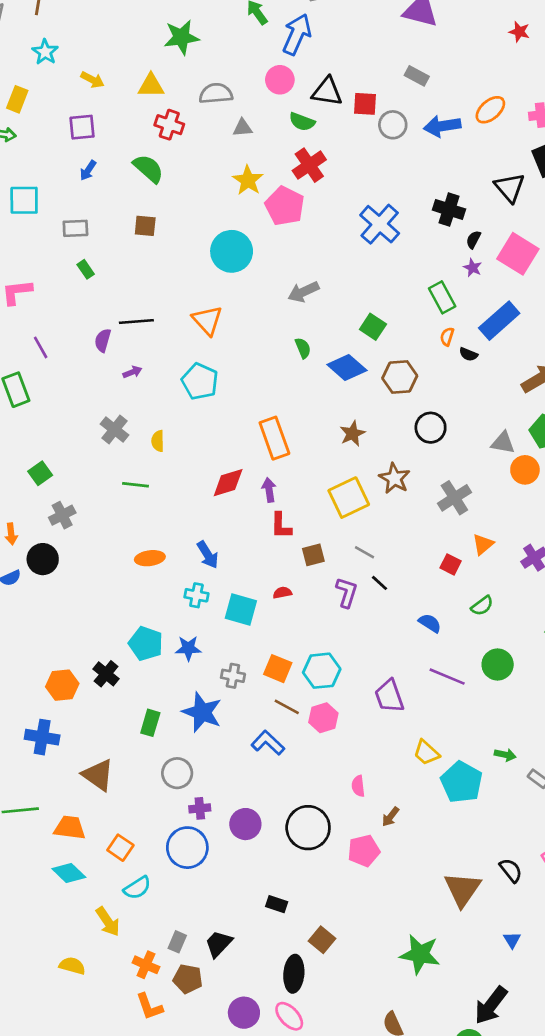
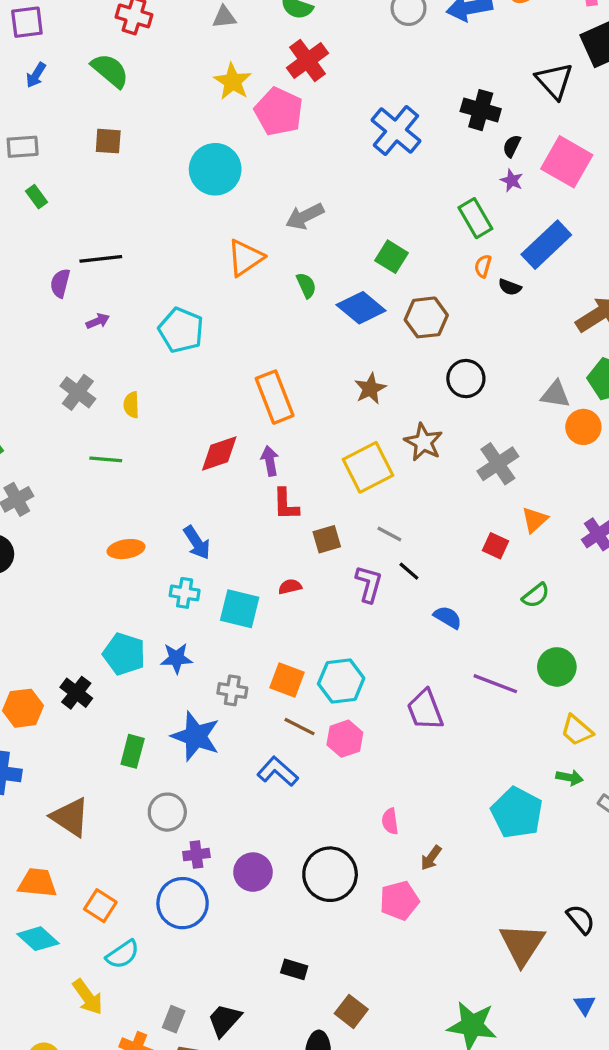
orange triangle: (207, 320) -> (245, 258), moved, turned 40
blue semicircle: (430, 623) -> (448, 617), moved
yellow trapezoid: (426, 753) -> (577, 730), moved

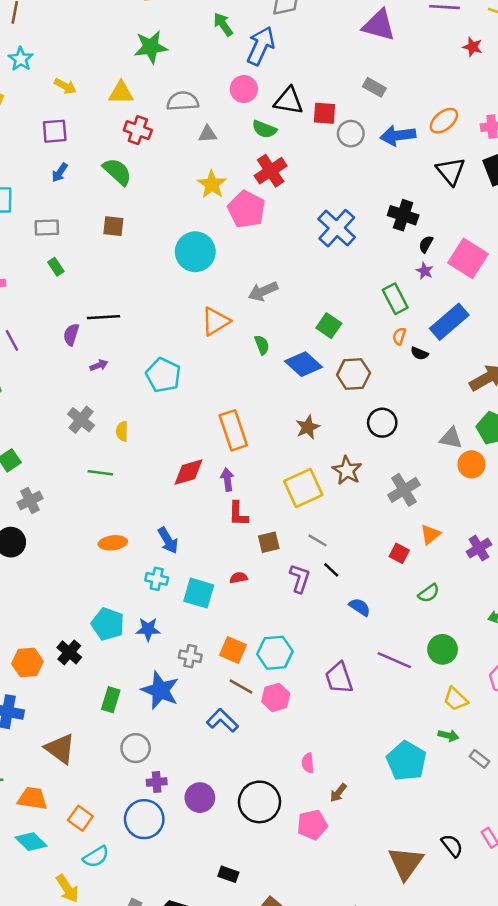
black triangle: (554, 81) -> (451, 171), moved

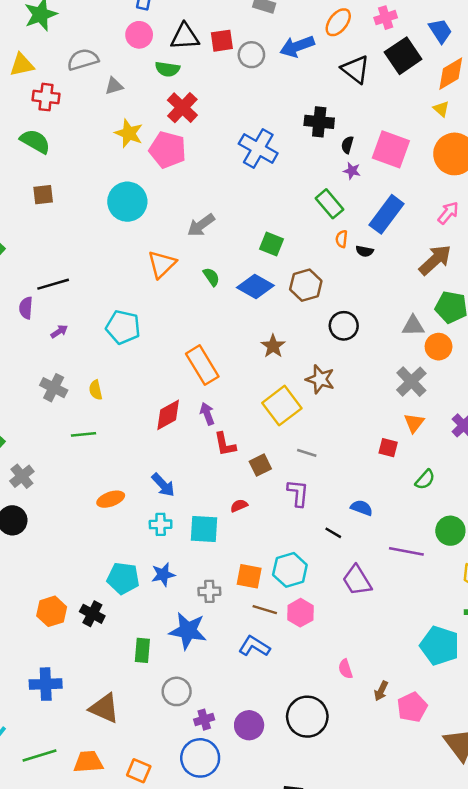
gray cross: (404, 490) -> (411, 382), moved
black line: (331, 570) -> (333, 533), moved
orange hexagon: (27, 662) -> (52, 611), moved
pink pentagon: (312, 825) -> (412, 707), moved

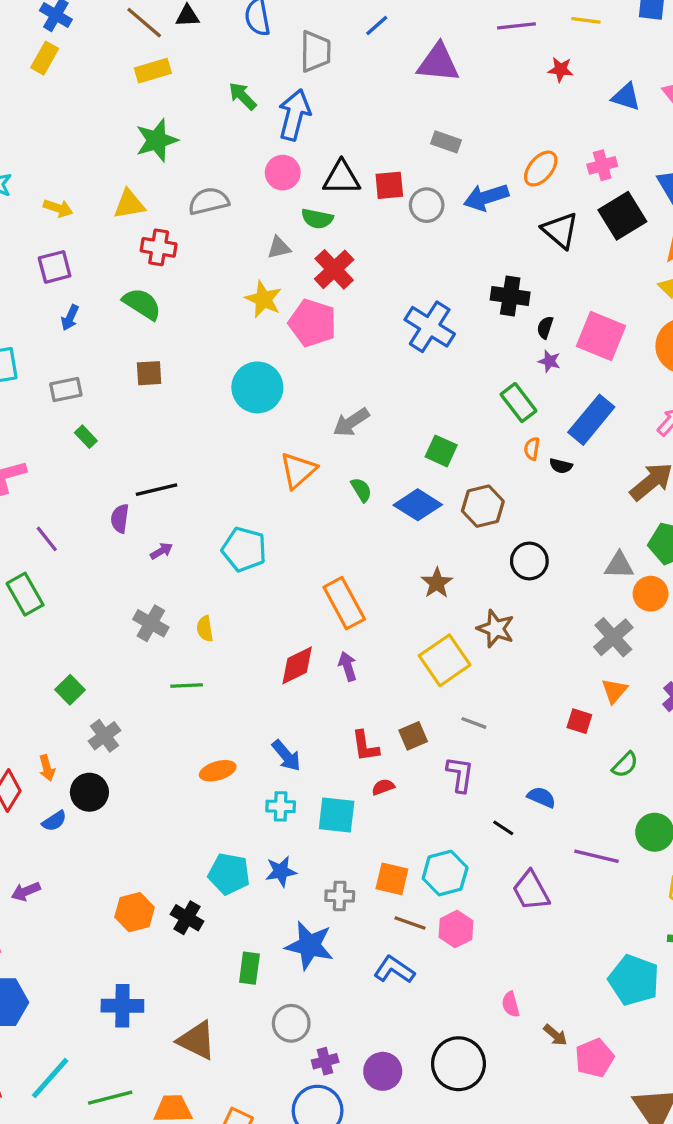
gray triangle: (114, 86) -> (279, 248), moved
red L-shape: (225, 444) -> (365, 746), moved
brown arrow: (381, 691) -> (555, 1035), turned -78

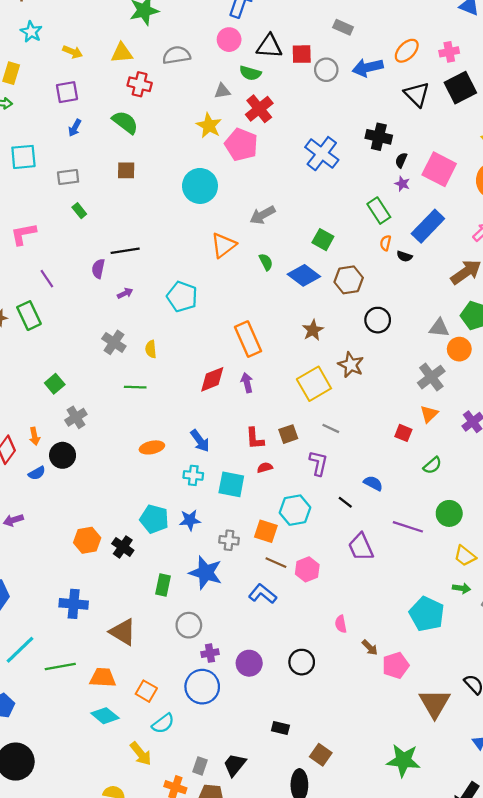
cyan hexagon: (445, 873) -> (295, 510), moved
black circle: (458, 1064) -> (302, 662), size x0.7

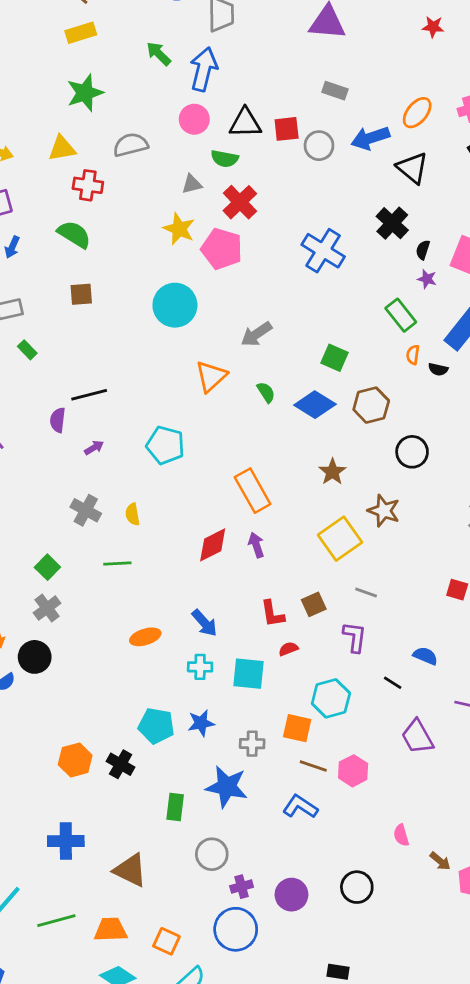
black triangle: (417, 94) -> (412, 168), moved
black cross: (379, 137) -> (392, 223), turned 35
green square: (55, 384) -> (47, 567), moved

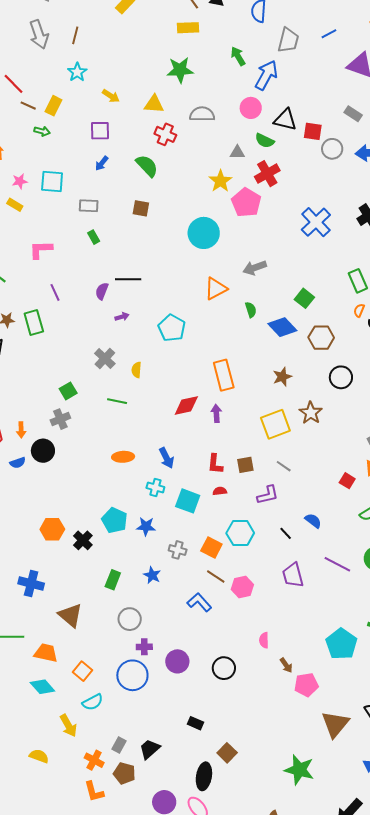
purple L-shape: (355, 637) -> (268, 495), turned 55
blue star: (227, 787) -> (152, 575), size x0.6

